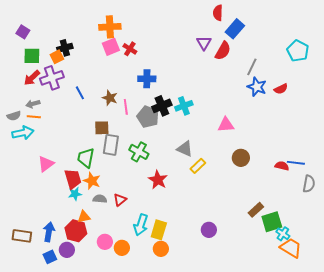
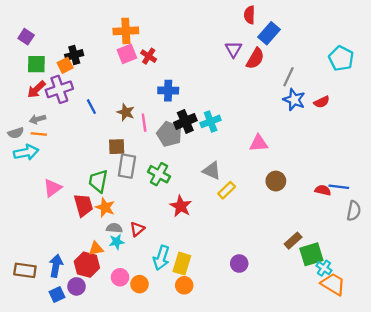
cyan star: (75, 194) -> (117, 242), moved

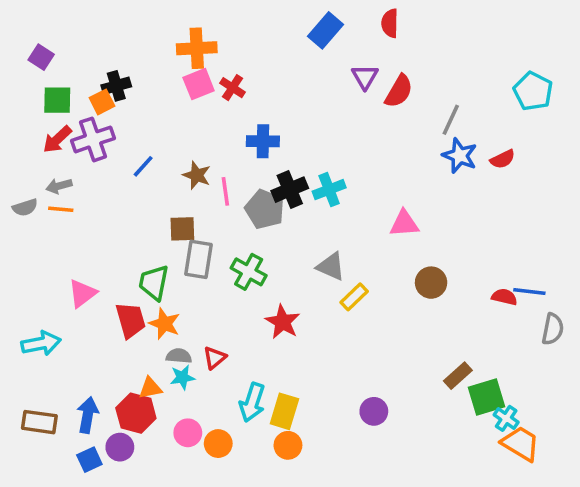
blue rectangle: (269, 33) -> (326, 30), moved
blue line: (91, 107) -> (143, 166), turned 70
cyan arrow: (26, 152) -> (41, 343), moved

